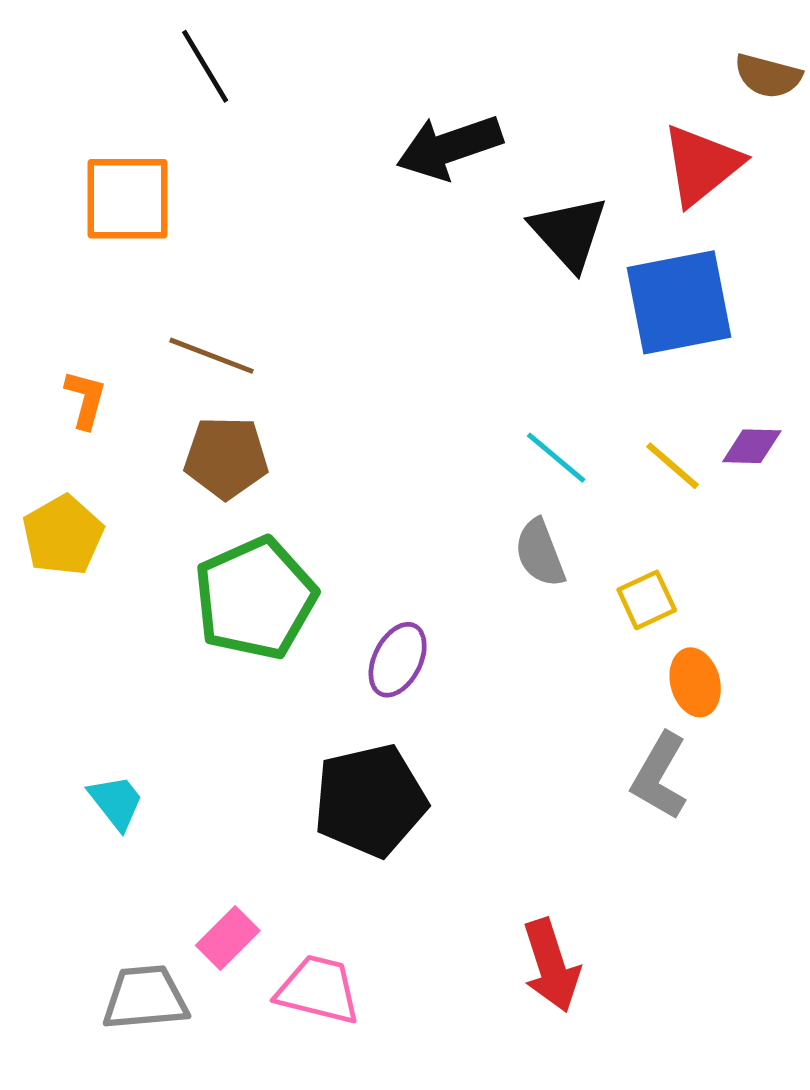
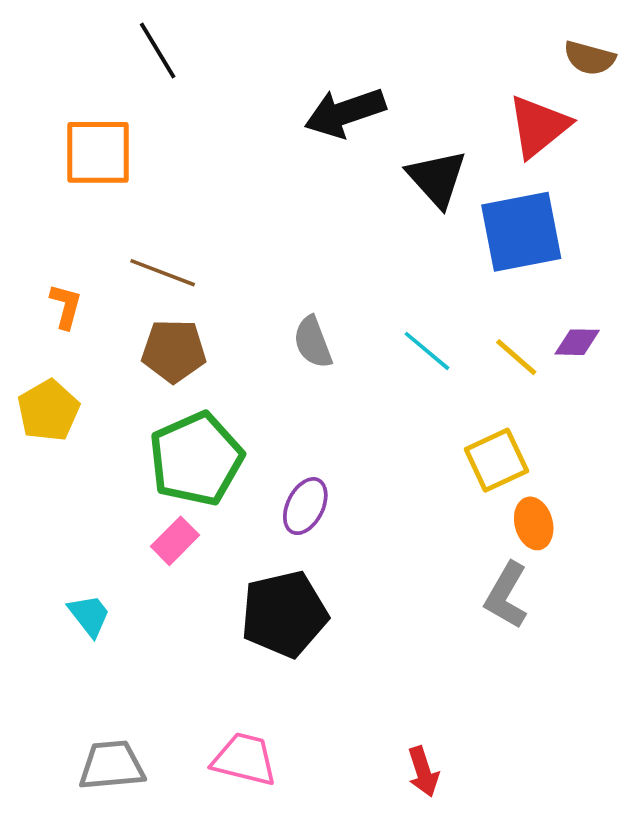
gray semicircle: (540, 553) -> (313, 342), moved
yellow square: (647, 600) -> (496, 460), size x1.4
pink rectangle: (228, 938) -> (175, 541), moved
red arrow: (551, 965) -> (423, 772), moved, size x0.7

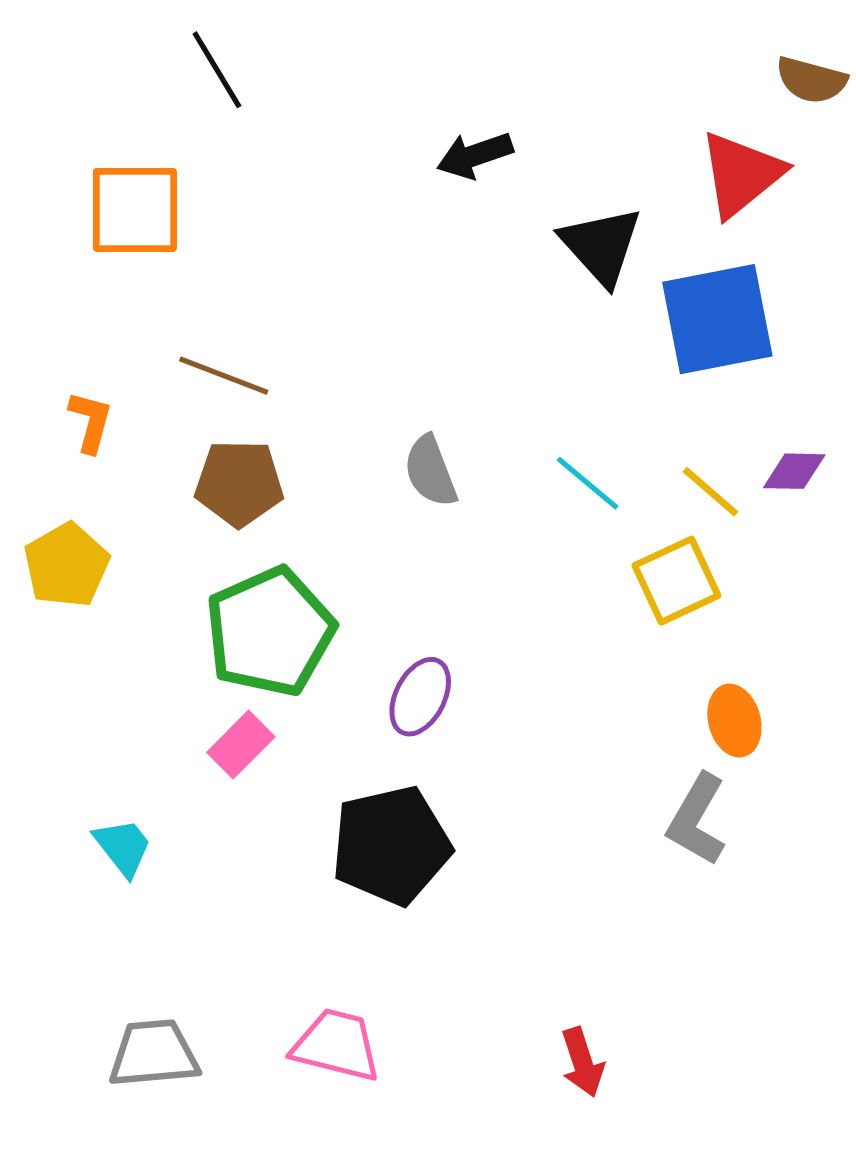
black arrow: (345, 113) -> (475, 155), size x0.7
yellow square: (496, 460) -> (676, 581), moved

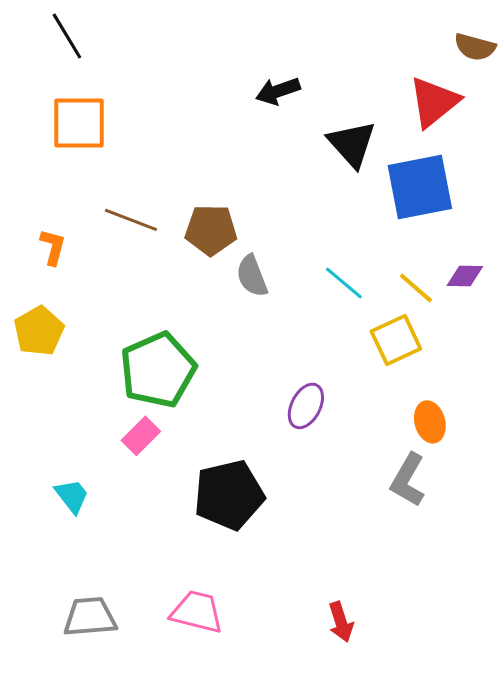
black line: (217, 70) -> (67, 36), moved
brown pentagon: (239, 483) -> (211, 230), moved
purple ellipse: (420, 697) -> (306, 406), moved

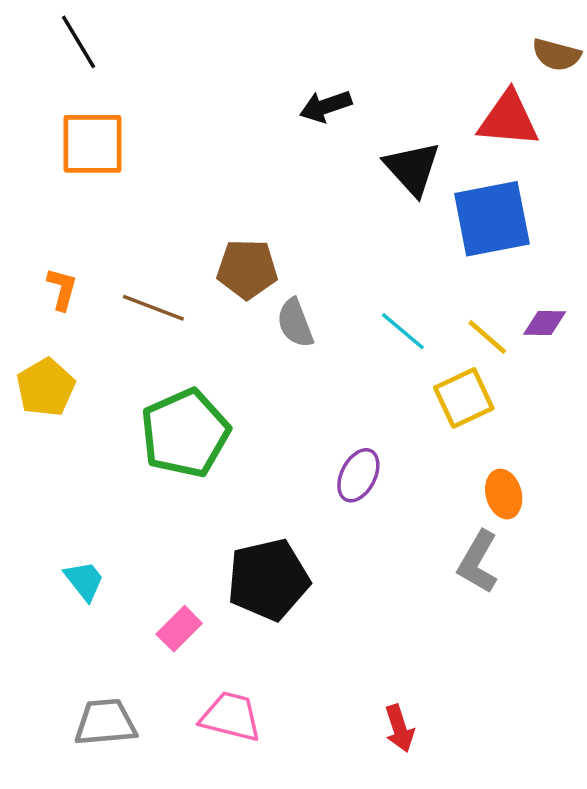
red triangle: (434, 102) -> (508, 119), turned 44
brown line: (131, 220) -> (153, 308), moved
pink rectangle: (141, 436) -> (179, 629), moved

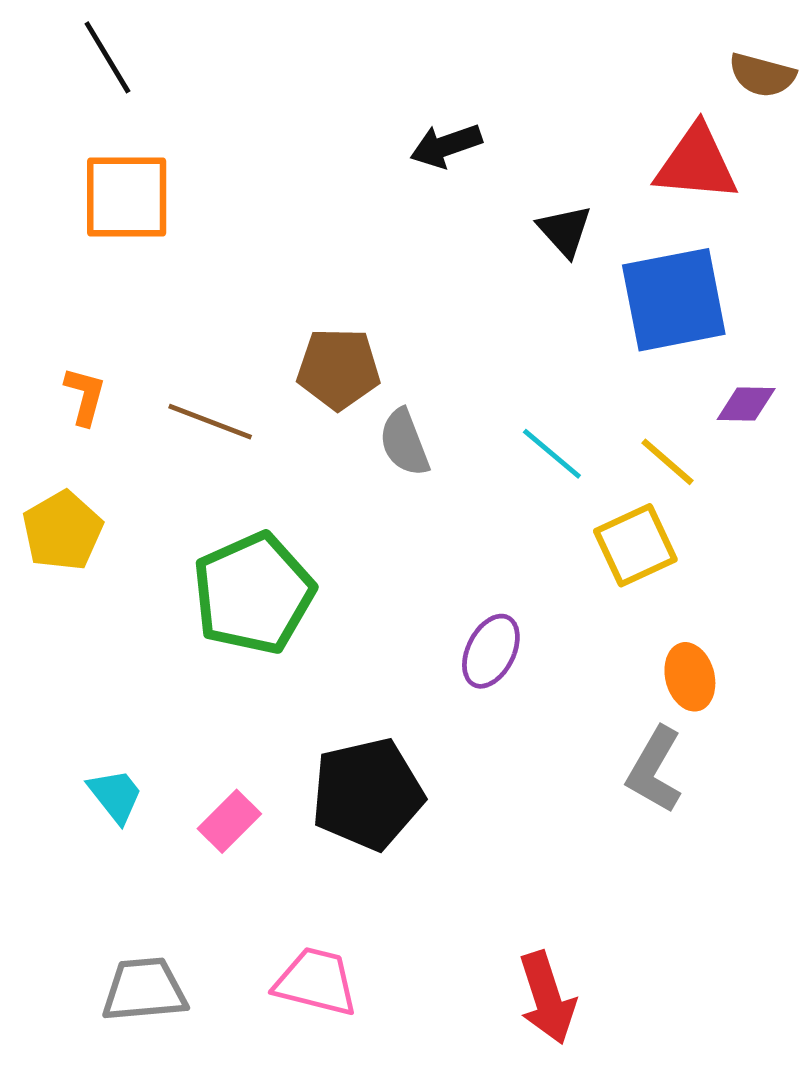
black triangle: (412, 168) -> (565, 231), size x0.7
purple diamond: (545, 323) -> (746, 404), moved
pink rectangle: (179, 629) -> (229, 821), moved
red arrow: (399, 728) -> (547, 998), size x1.4

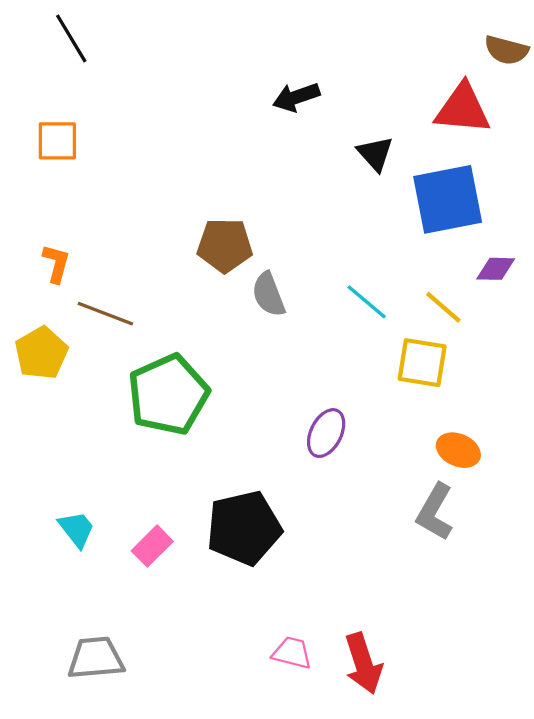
orange square: (127, 197) -> (57, 141), moved, size x0.7
brown line: (210, 422) -> (105, 314), moved
yellow square: (635, 545) -> (422, 363), turned 34
orange ellipse: (690, 677) -> (458, 450), turned -51
pink trapezoid: (316, 982) -> (292, 653), moved, size x0.7

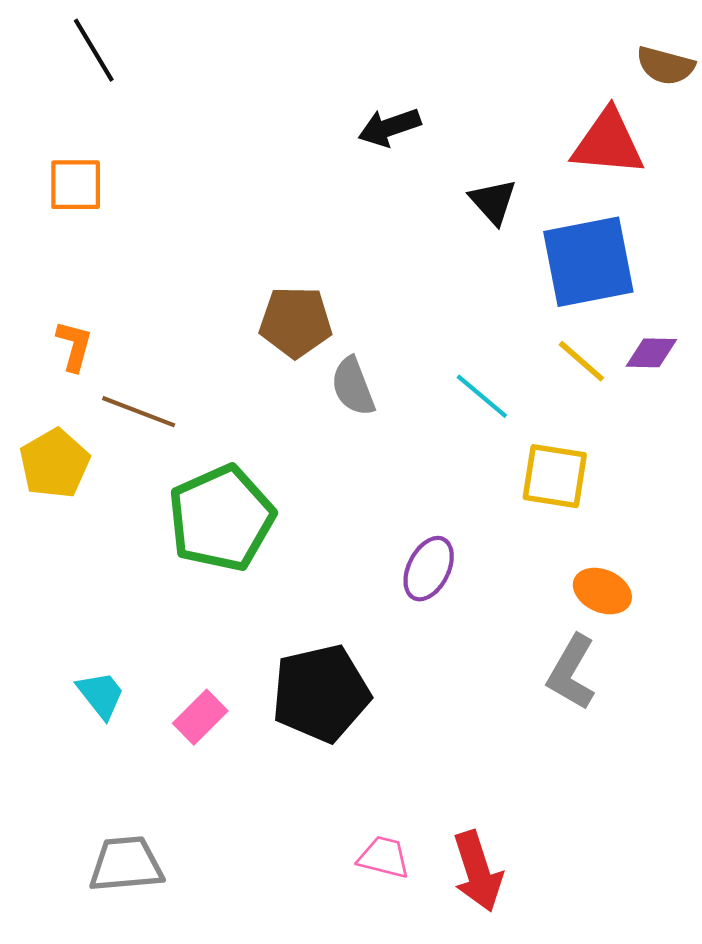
yellow line: (443, 307) -> (581, 361), moved

